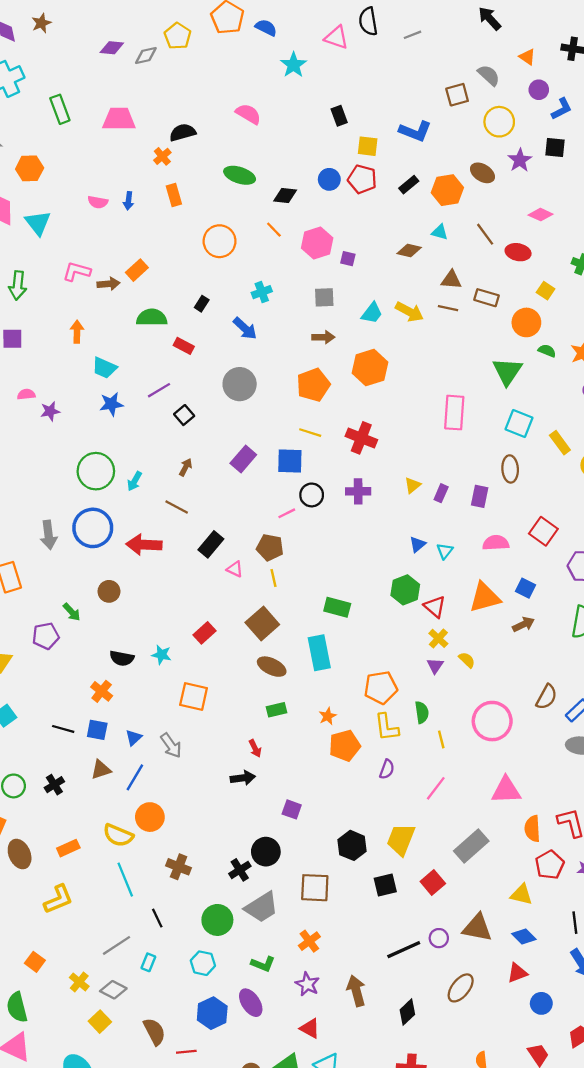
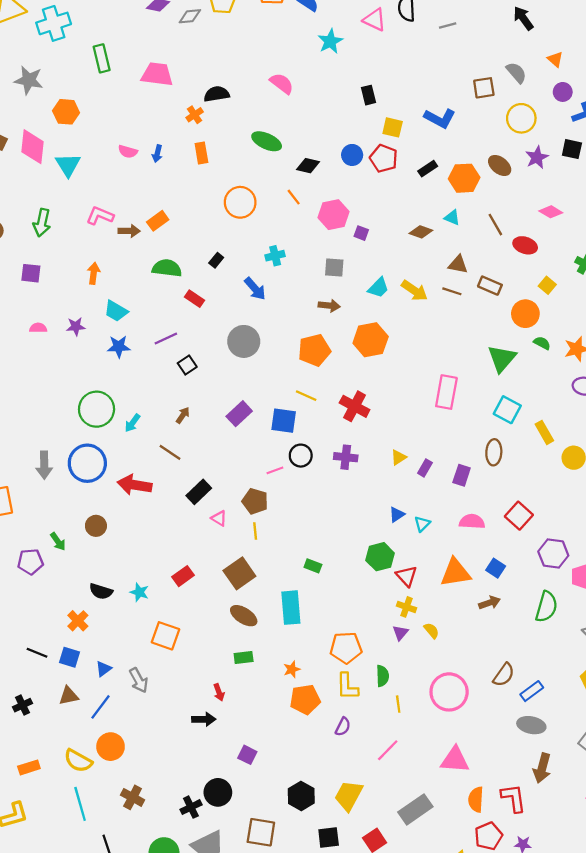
purple star: (50, 411) -> (76, 326), moved
green rectangle: (337, 607) -> (313, 566), size x0.7
yellow cross: (438, 638) -> (407, 607), turned -30

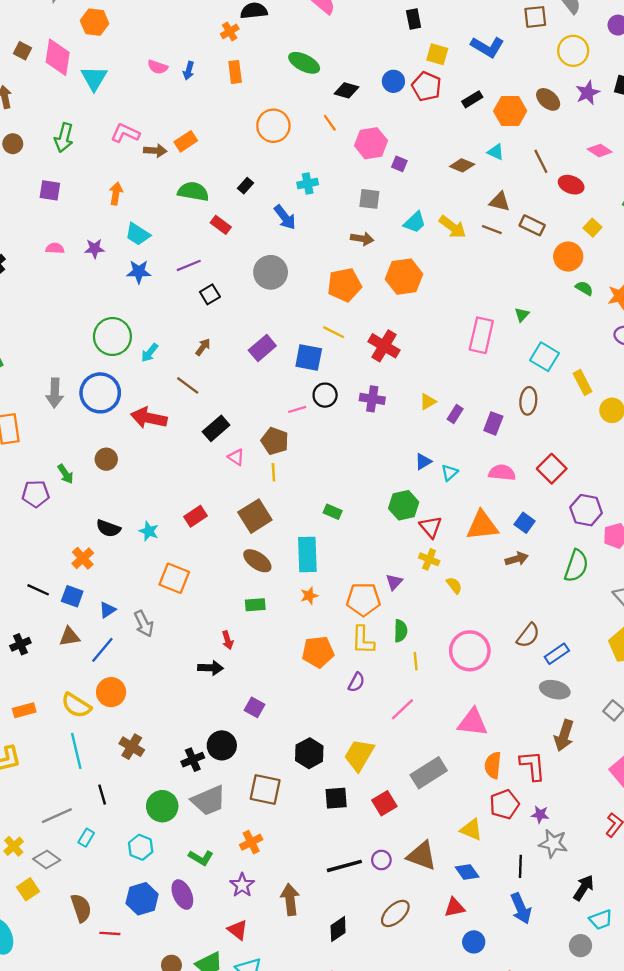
green triangle: (502, 358) -> (522, 315), moved, size x0.5
purple triangle: (400, 633) -> (394, 582), moved
orange star: (292, 669) -> (309, 596), moved

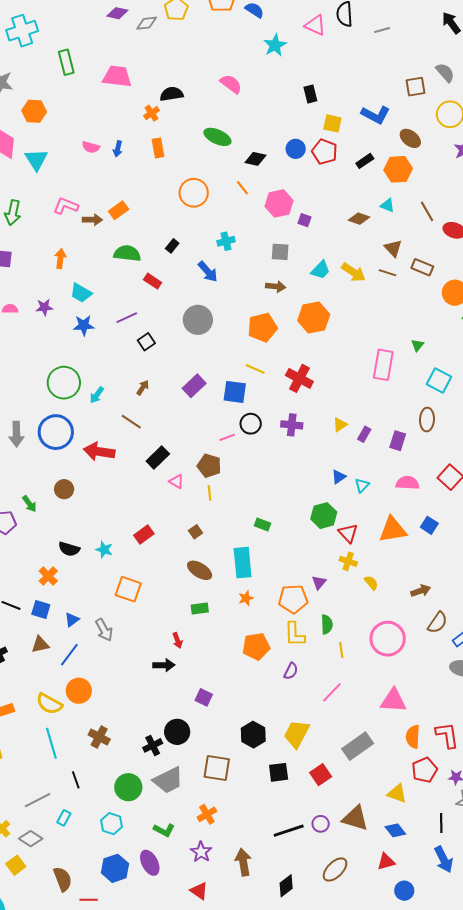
brown ellipse: (548, 99) -> (410, 138), moved
brown triangle: (500, 202) -> (393, 248), turned 36
brown square: (255, 516) -> (195, 532), size x0.5
brown arrow: (517, 559) -> (421, 591), moved

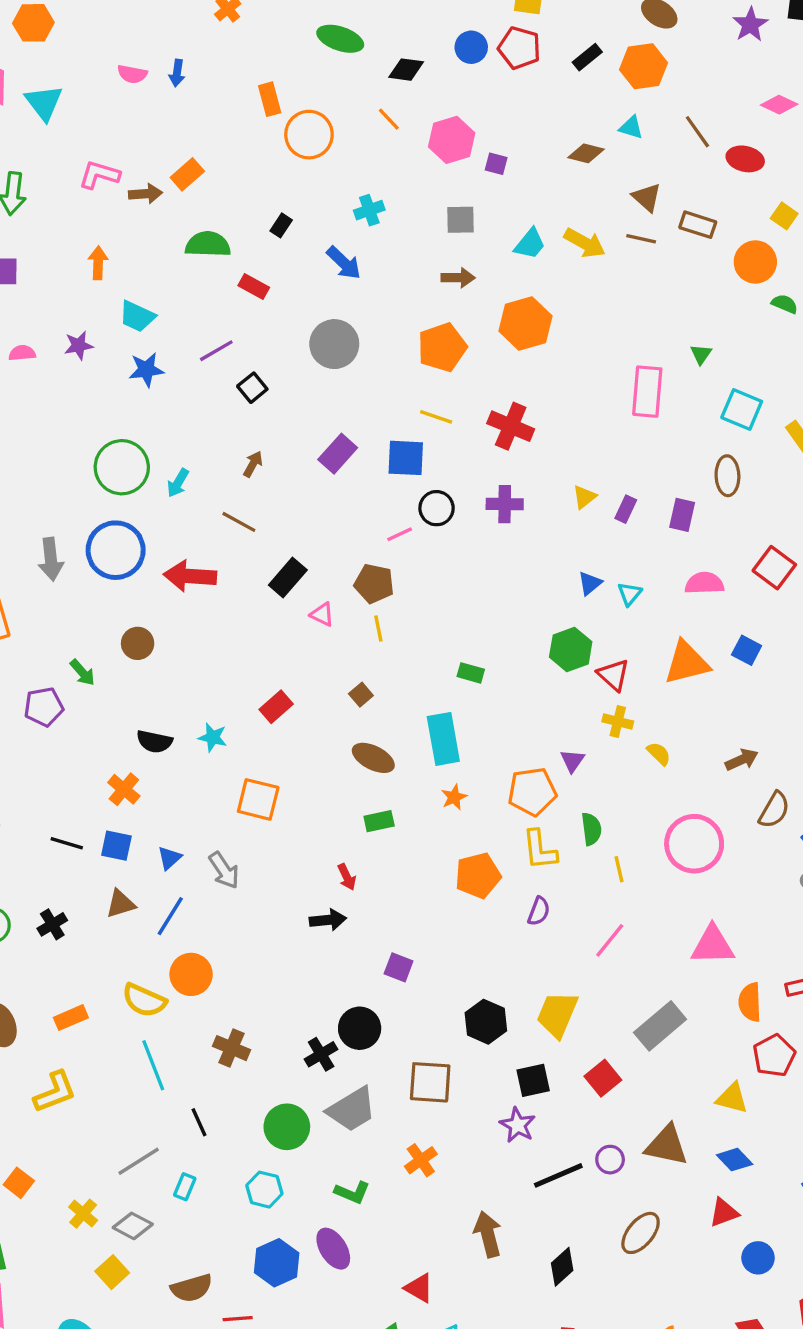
orange rectangle: (158, 148) -> (270, 99), moved
purple star: (201, 852) -> (518, 1125), moved
brown semicircle: (63, 879) -> (192, 1288), turned 100

